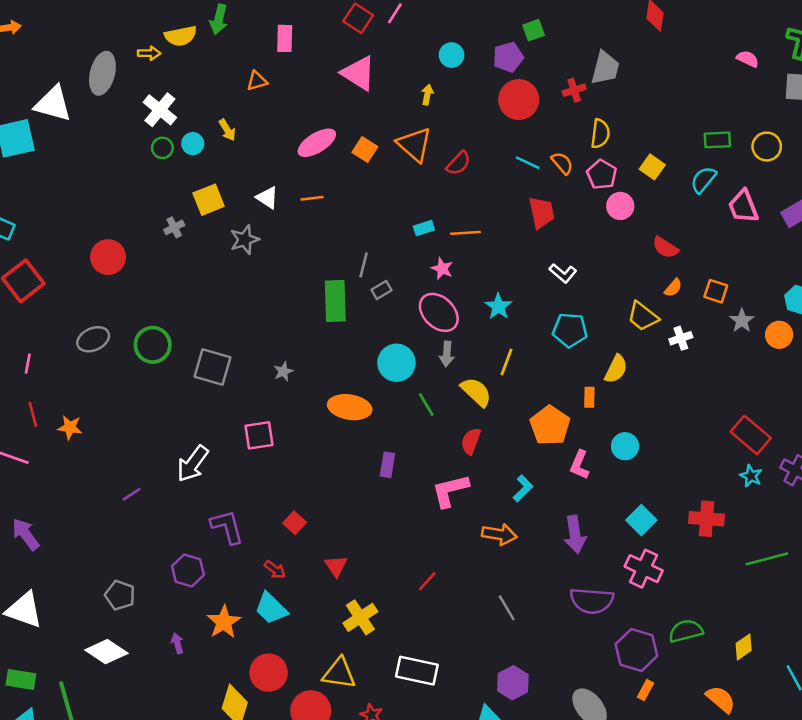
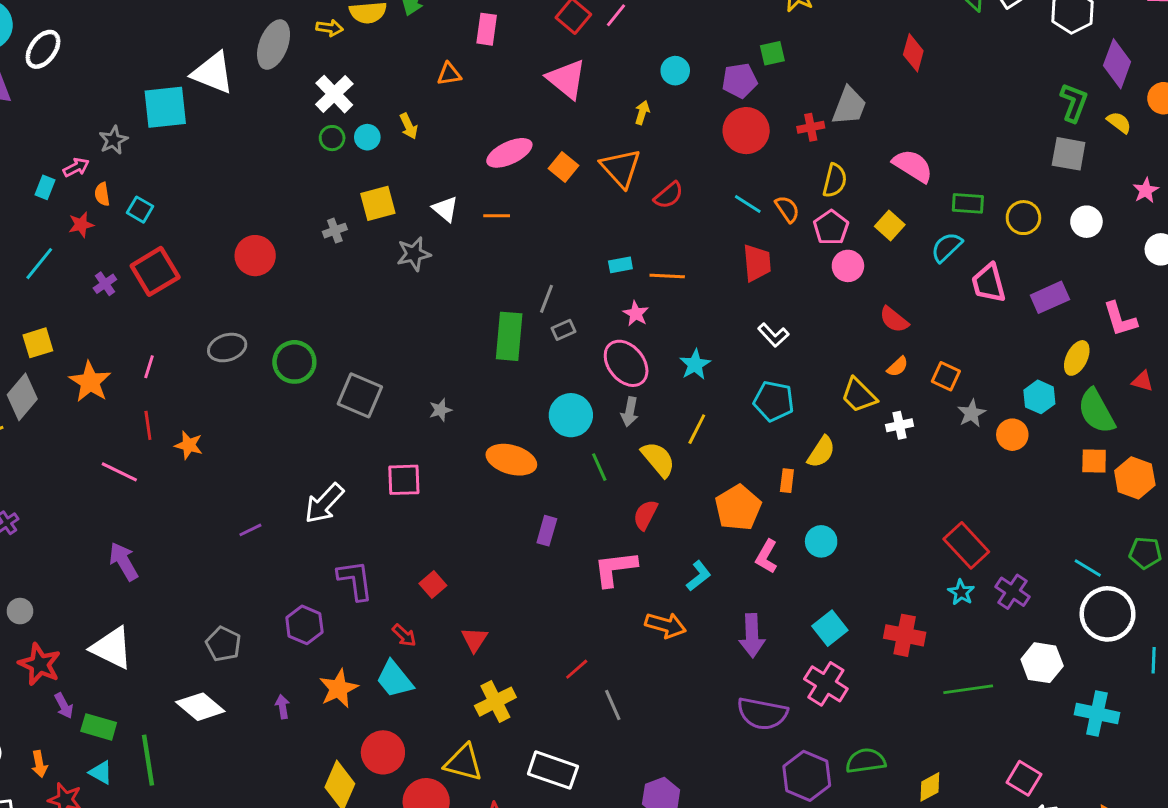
pink semicircle: (748, 59) -> (913, 166), moved, size x1.6
gray line: (507, 608) -> (613, 705), moved

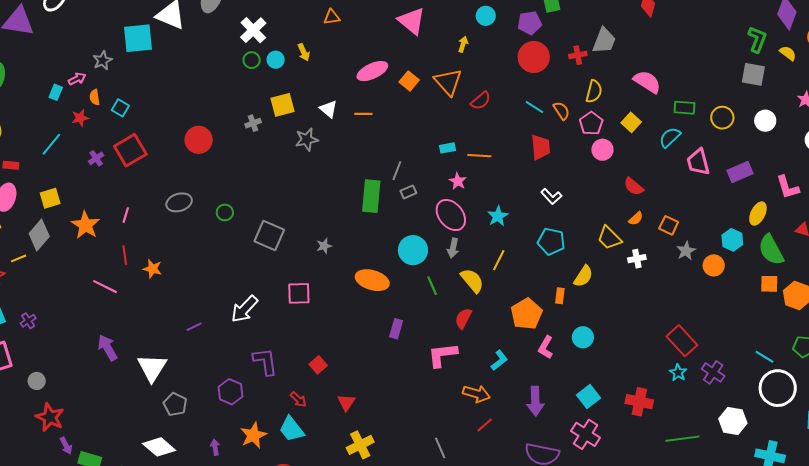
green circle: (294, 362) -> (225, 212), size x0.6
white triangle: (112, 648) -> (152, 368), moved, turned 36
red line: (577, 669) -> (485, 425), moved

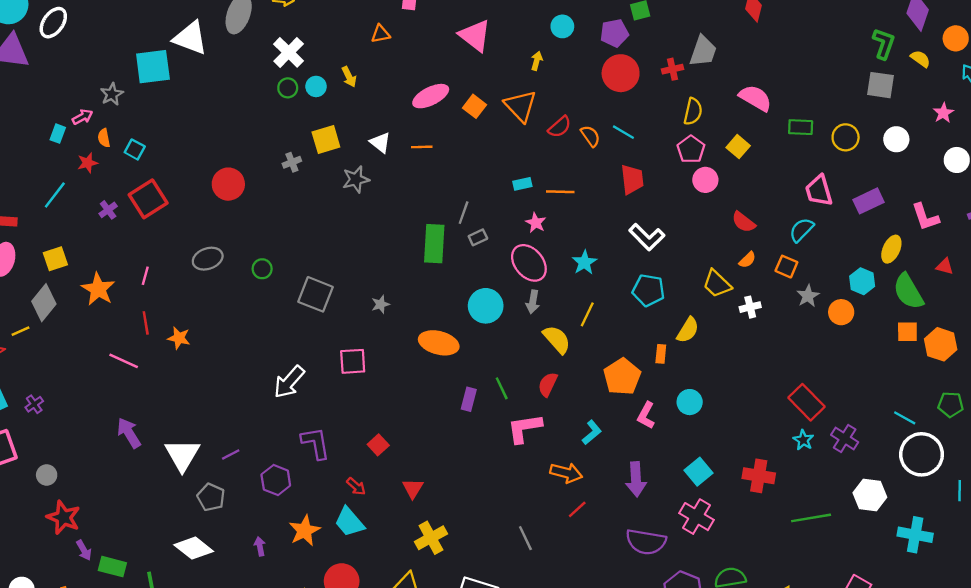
orange semicircle: (561, 111) -> (590, 136), moved
cyan semicircle: (670, 137) -> (801, 230), moved
white L-shape: (551, 196) -> (647, 237), size x1.4
green line: (432, 286) -> (502, 388), moved
purple line: (194, 327) -> (231, 454), moved

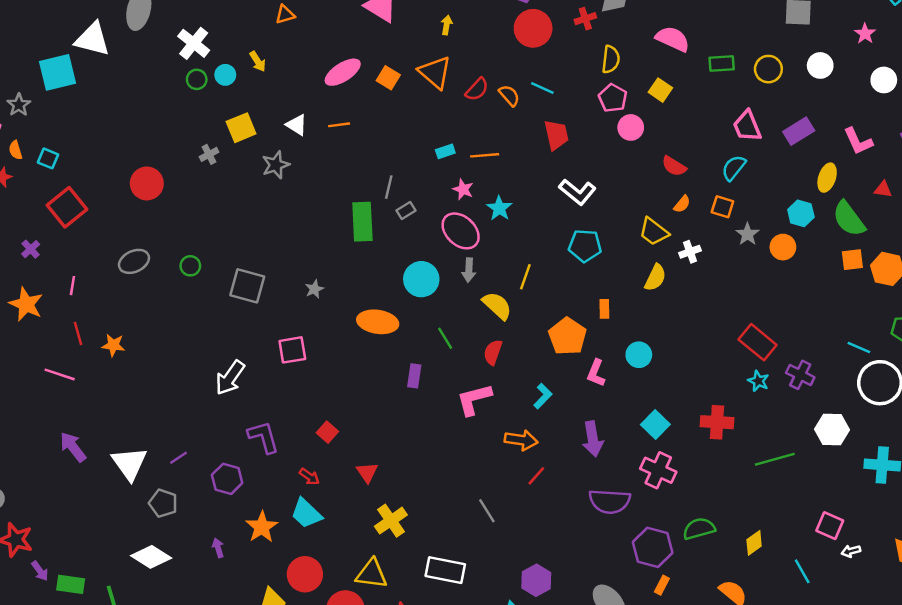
purple cross: (108, 210) -> (31, 249), moved
cyan star: (584, 262) -> (499, 208), moved
yellow semicircle: (688, 330) -> (655, 278), moved
green line: (502, 388) -> (445, 338), moved

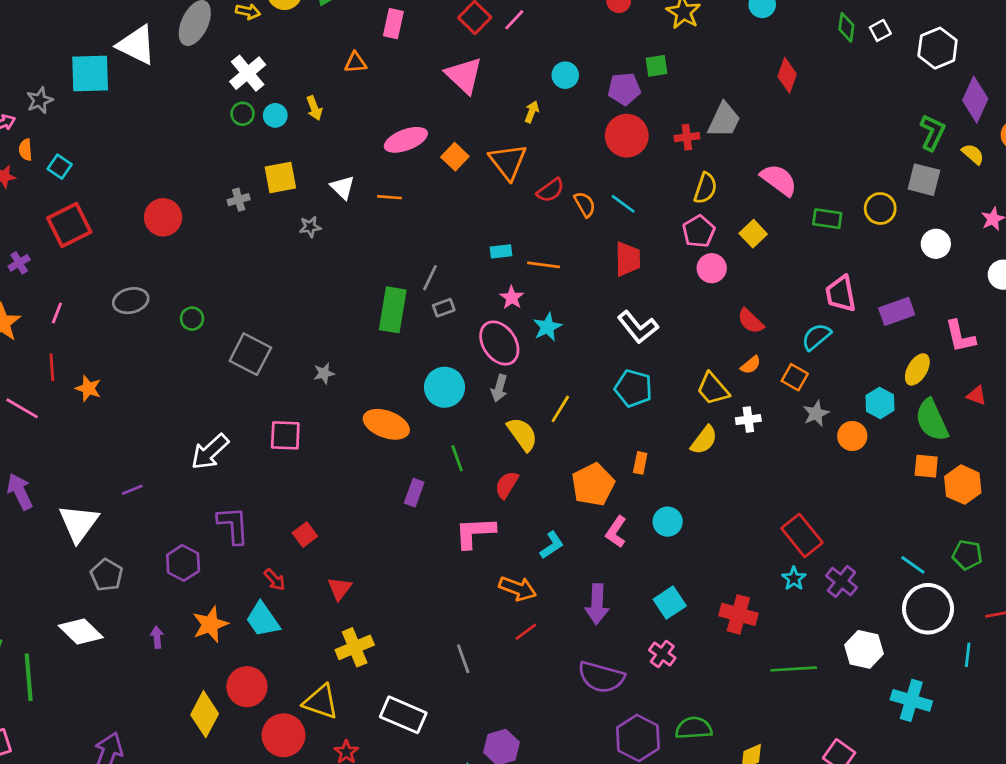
yellow circle: (768, 69) -> (880, 208), moved
gray star: (276, 165) -> (310, 227), size x0.7
purple line: (179, 458) -> (132, 490), moved
pink cross: (658, 470) -> (662, 654), size x0.7

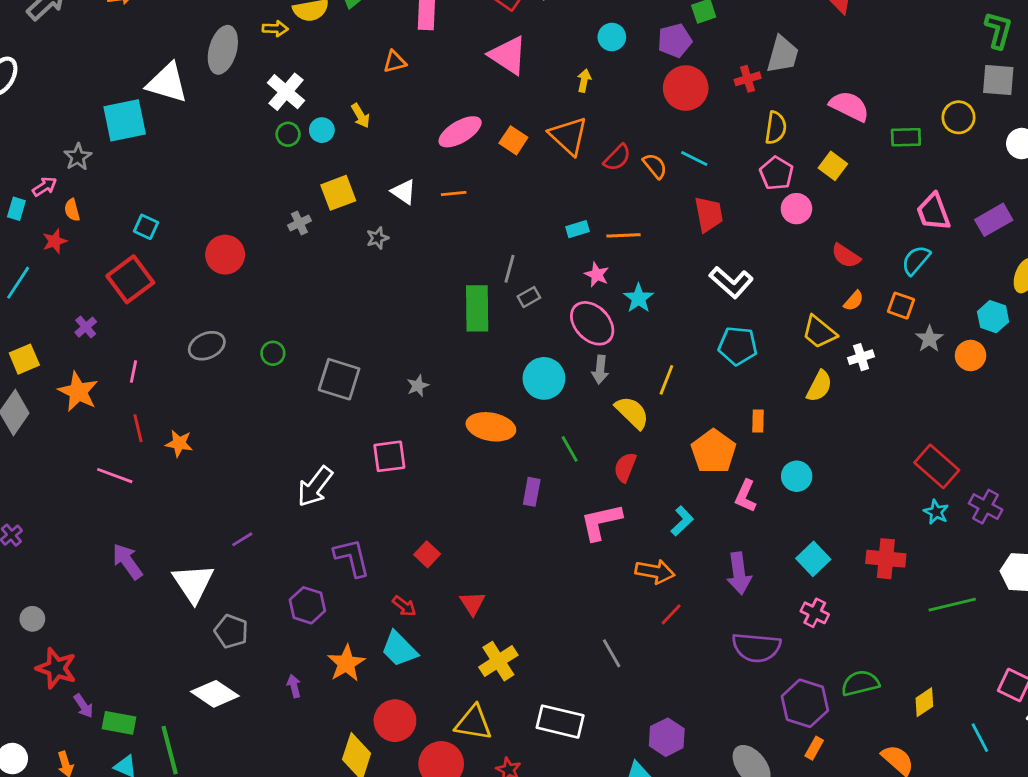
cyan square: (60, 167) -> (146, 227), moved

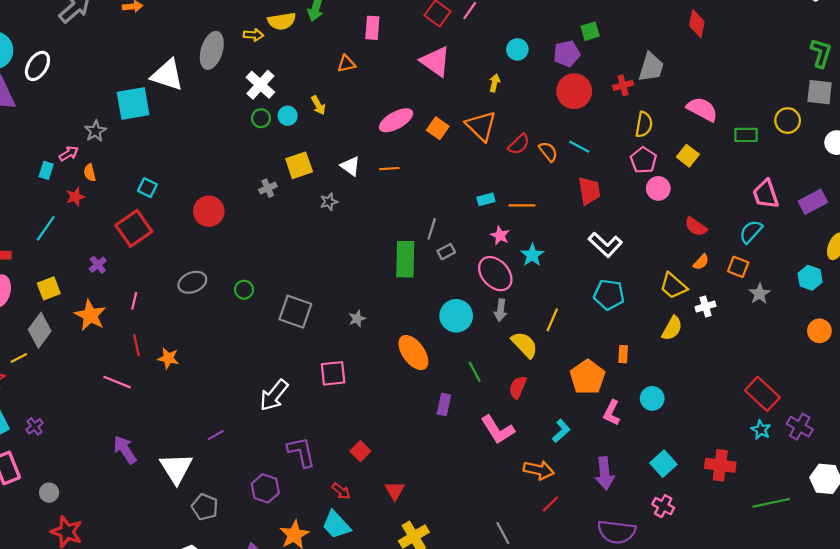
orange circle: (971, 355) -> (819, 331), moved
orange ellipse: (491, 427) -> (413, 353), turned 42
pink L-shape: (601, 522) -> (498, 430), turned -111

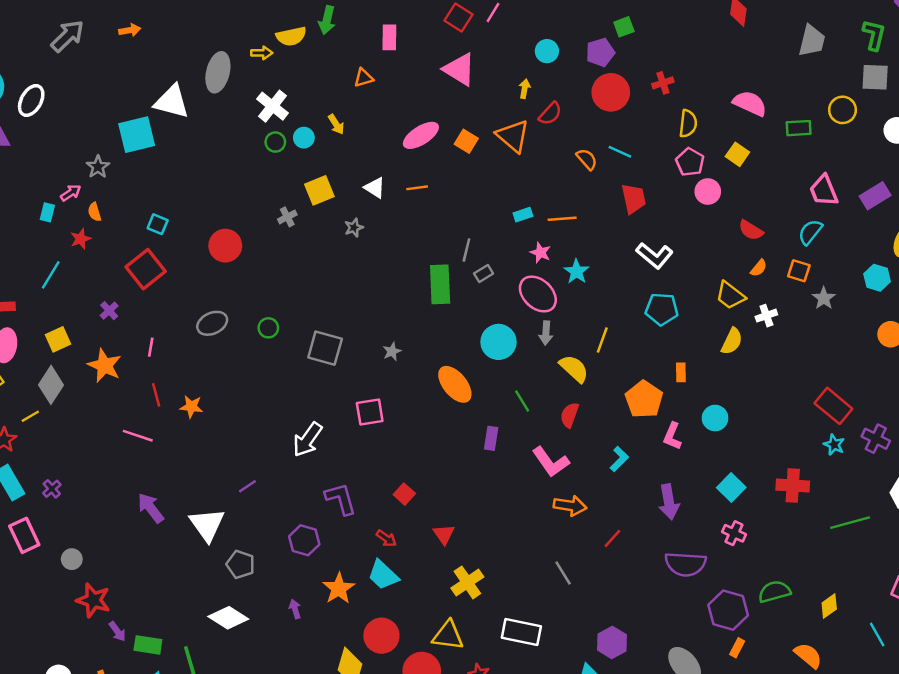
gray trapezoid: (651, 67) -> (812, 41), moved
red semicircle: (519, 144) -> (550, 114), moved
orange arrow: (539, 470) -> (570, 506), moved

